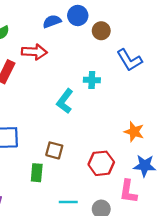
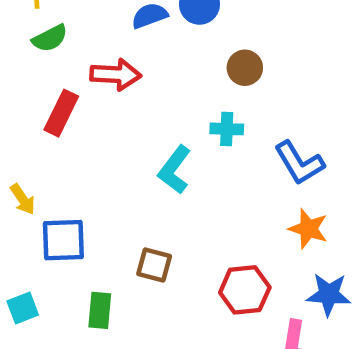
brown circle: (101, 31) -> (245, 68), moved
blue L-shape: (129, 60) -> (299, 163), moved
green rectangle: (37, 173) -> (100, 310), moved

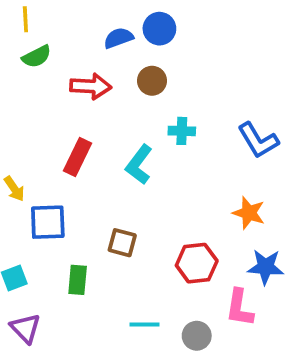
brown circle: (245, 68) -> (152, 81), moved
red rectangle: (61, 113) -> (78, 157), moved
blue L-shape: (299, 163) -> (258, 140), moved

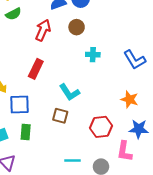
red arrow: (91, 86) -> (43, 30), turned -70
cyan L-shape: (139, 164) -> (69, 92), moved, turned -70
green rectangle: (78, 280) -> (26, 132), moved

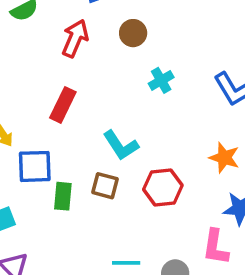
cyan cross: (93, 55) -> (161, 80), turned -32
red hexagon: (101, 127) -> (163, 187), moved
green rectangle: (26, 132) -> (63, 196), moved

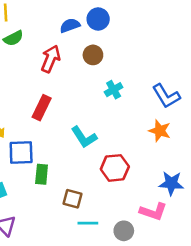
orange star: (224, 158) -> (160, 131), moved
brown square: (105, 186) -> (72, 199), moved
pink L-shape: (216, 247) -> (153, 212), turned -80

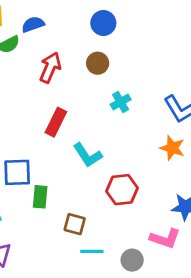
blue semicircle: (70, 25) -> (33, 24), moved
red rectangle: (42, 108) -> (56, 122), moved

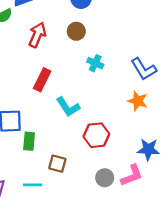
cyan cross: (121, 102) -> (95, 63), turned -35
pink L-shape: (165, 238) -> (132, 175), turned -40
cyan line: (92, 251) -> (33, 185), moved
gray circle: (132, 260) -> (105, 178), moved

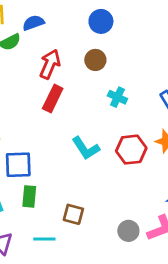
red rectangle: (42, 80) -> (53, 99), moved
red hexagon: (96, 135) -> (131, 150), moved
green rectangle: (29, 141) -> (29, 196), moved

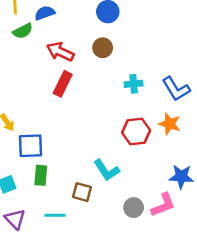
red arrow: (50, 64) -> (60, 52), turned -88
cyan cross: (117, 97) -> (134, 84), moved, turned -30
cyan L-shape: (86, 148) -> (107, 170), moved

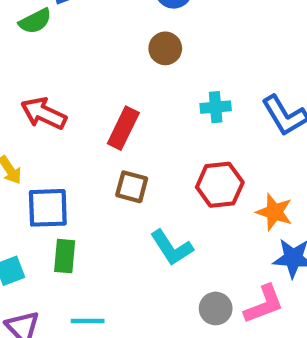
red arrow: (60, 52) -> (44, 113), moved
red rectangle: (63, 84) -> (123, 128), moved
orange star: (170, 124) -> (274, 212), moved
brown square: (82, 192) -> (132, 187), moved

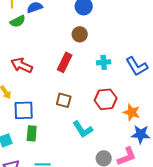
red rectangle: (123, 128) -> (65, 62), moved

